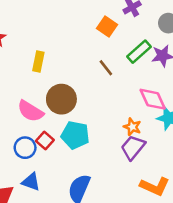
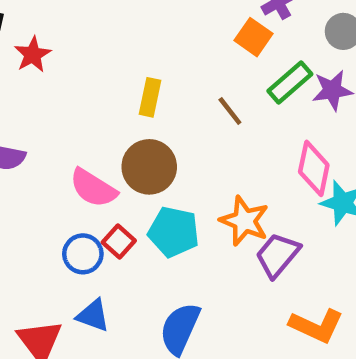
orange square: (107, 27) -> (253, 37), moved
yellow rectangle: (38, 62) -> (150, 97), moved
pink diamond: (153, 99) -> (314, 168), turned 36
orange star: (132, 127) -> (244, 221), moved, size x1.5

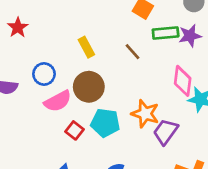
green rectangle: (290, 82) -> (166, 33), turned 40
yellow rectangle: (150, 97) -> (86, 47), turned -36
pink semicircle: (93, 188) -> (58, 101), turned -56
blue circle: (83, 254) -> (44, 74), moved

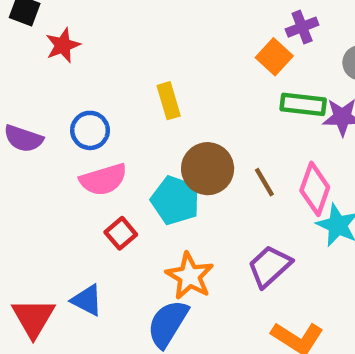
brown line: (132, 52) -> (264, 182), moved
brown circle: (89, 87) -> (208, 169), moved
orange star: (145, 114) -> (190, 276), moved
cyan pentagon: (105, 123) -> (175, 200), moved

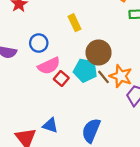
brown line: (264, 182) -> (103, 77), moved
red square: (121, 233) -> (61, 78), moved
orange star: (190, 276) -> (121, 76), moved

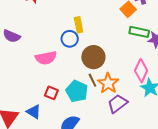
blue circle: (39, 43) -> (70, 39), moved
cyan pentagon: (85, 70) -> (77, 91), moved
red square: (61, 78) -> (51, 93), moved, turned -32

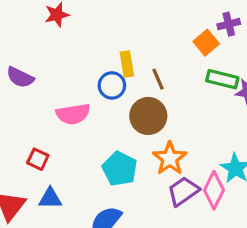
pink diamond: (141, 71) -> (214, 190), moved
brown line: (92, 80) -> (158, 79), moved
red square: (51, 93) -> (38, 159), moved
blue triangle: (34, 112) -> (50, 198), turned -35

